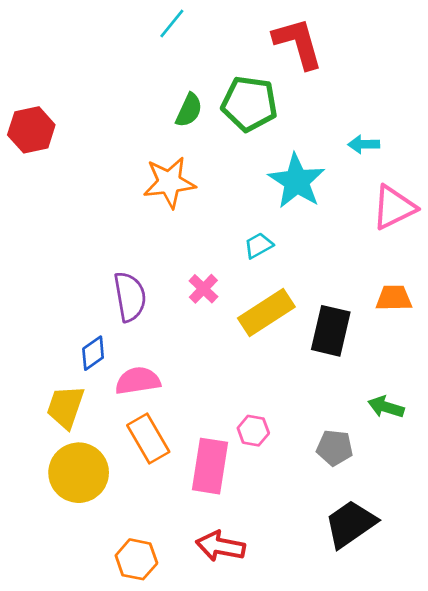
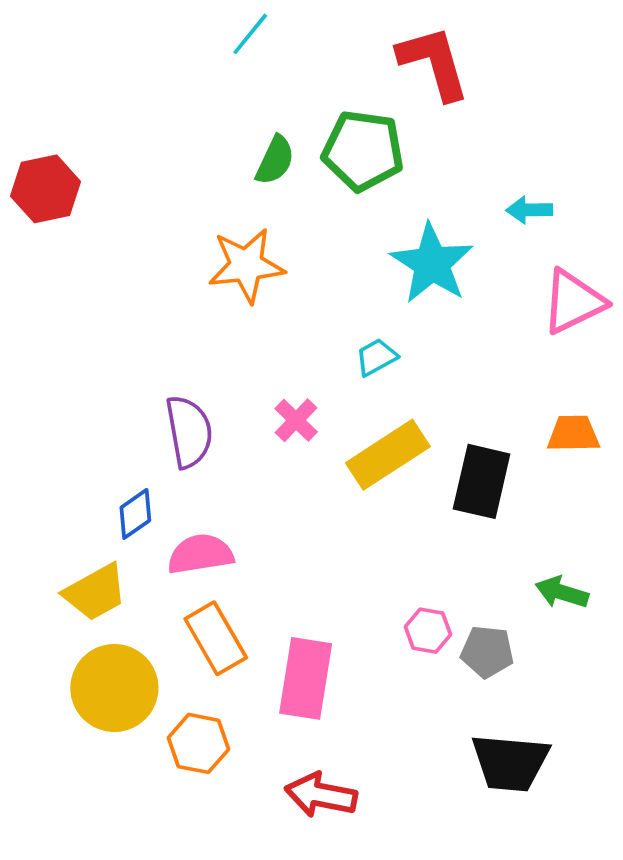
yellow trapezoid: (65, 407) -> (95, 592), turned -138
pink hexagon: (253, 431) -> (428, 631), moved
black trapezoid: (350, 524) -> (510, 763), turned -140
orange hexagon: (136, 559) -> (199, 743), moved

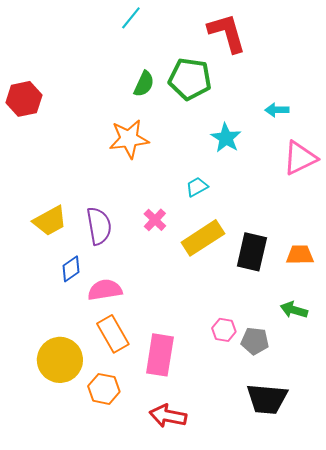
cyan star: (432, 263) -> (226, 138), size x0.7
orange trapezoid: (573, 434) -> (300, 255), moved
yellow trapezoid: (95, 592) -> (50, 221), moved

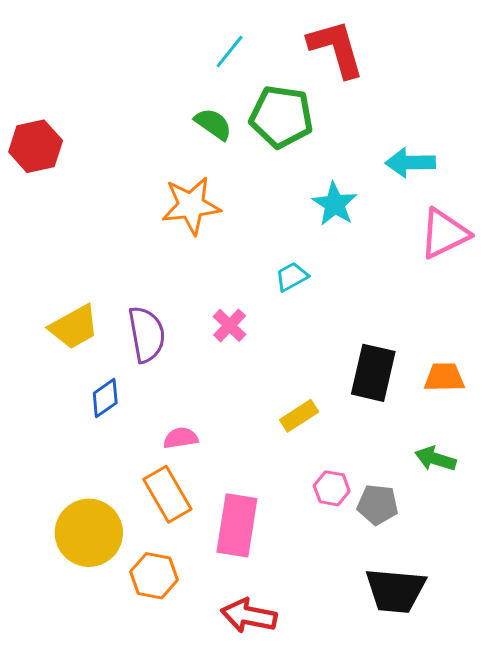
cyan line: (131, 18) -> (230, 51), moved
green semicircle: (144, 84) -> (213, 124), turned -80
cyan arrow: (277, 110) -> (410, 163), size x1.4
yellow rectangle: (203, 238) -> (299, 416), moved, size x0.6
pink semicircle: (105, 290) -> (181, 438), moved, size x0.7

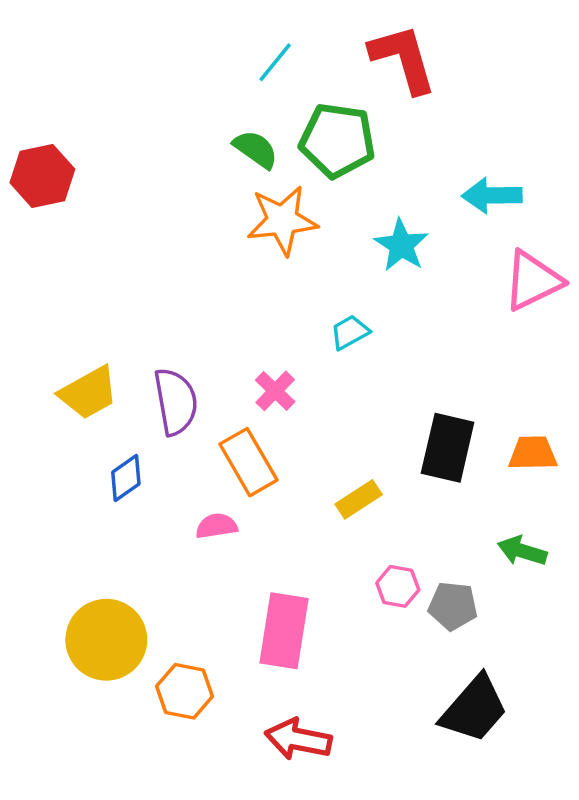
orange star: (191, 205) -> (282, 220), moved
orange rectangle: (167, 494) -> (248, 462), moved
black trapezoid: (395, 591) -> (474, 709), turned -54

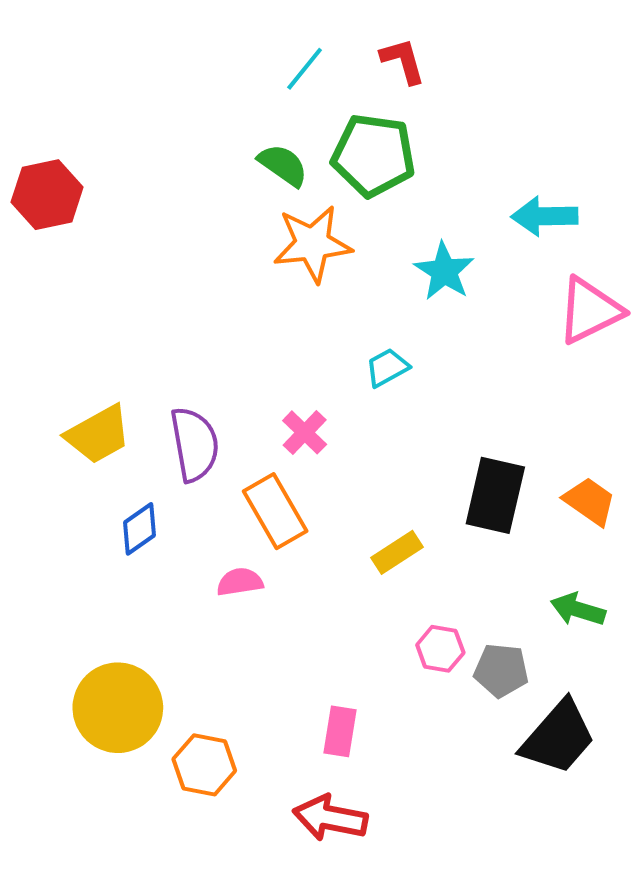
red L-shape: (403, 59) -> (403, 61), moved, size x0.6
orange trapezoid: (533, 453) -> (590, 501), turned 36
pink rectangle: (284, 631) -> (340, 731), moved, size x0.6
black trapezoid: (474, 709) -> (558, 737), moved

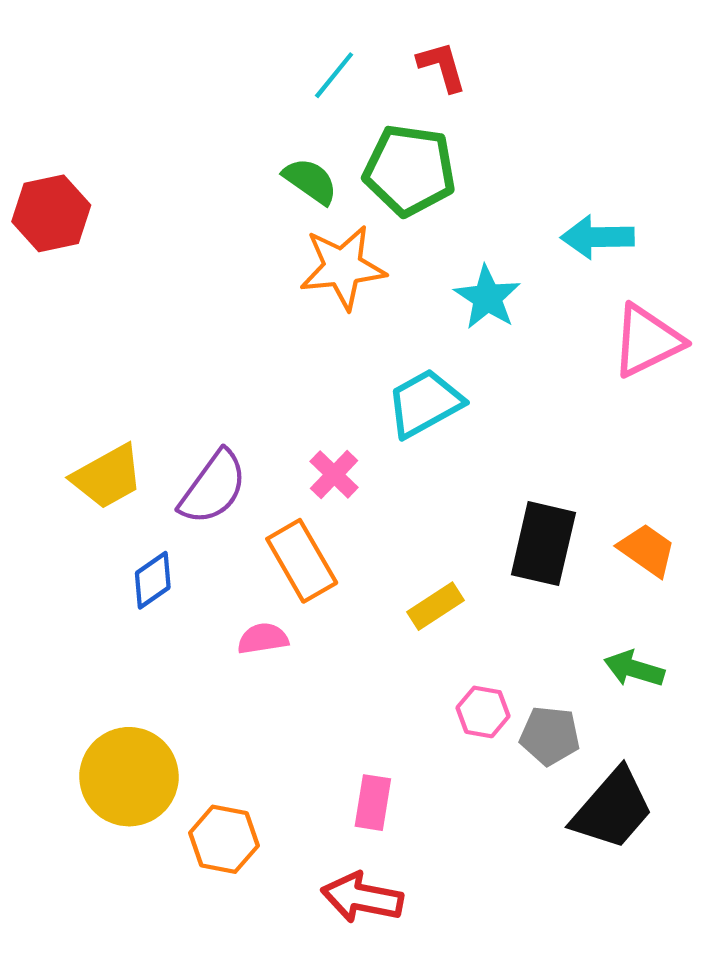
cyan trapezoid: (387, 368) -> (425, 403), size x1.6
purple semicircle: (195, 444) -> (213, 487), turned 46

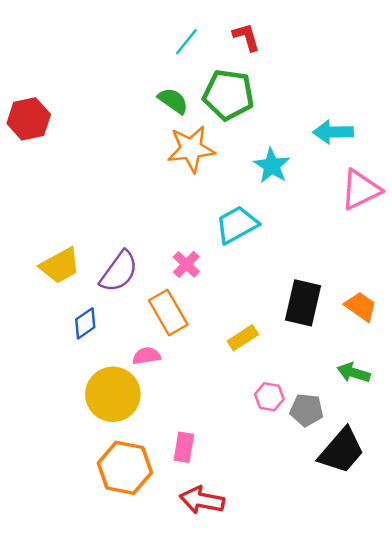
yellow circle: (129, 777) -> (113, 394), moved
pink rectangle: (373, 803) -> (184, 447), moved
orange hexagon: (224, 839) -> (125, 468), size x1.4

